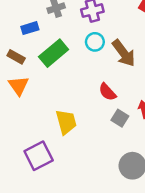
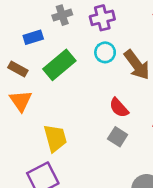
gray square: (120, 118) -> (118, 137), moved
yellow trapezoid: (66, 122) -> (55, 138), moved

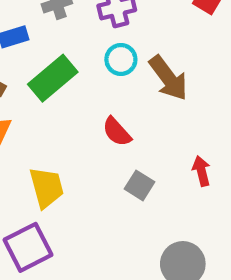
red semicircle: (119, 108) -> (117, 132), moved

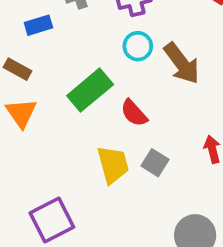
green rectangle: (53, 78) -> (90, 90), moved
yellow trapezoid: (47, 187) -> (113, 165), moved

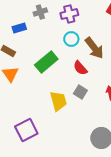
red semicircle: (134, 113) -> (80, 68), moved
gray square: (155, 163) -> (80, 92), moved

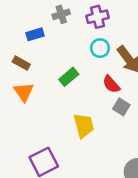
green rectangle: (46, 62) -> (69, 77), size x0.7
gray square: (80, 92) -> (121, 107), moved

